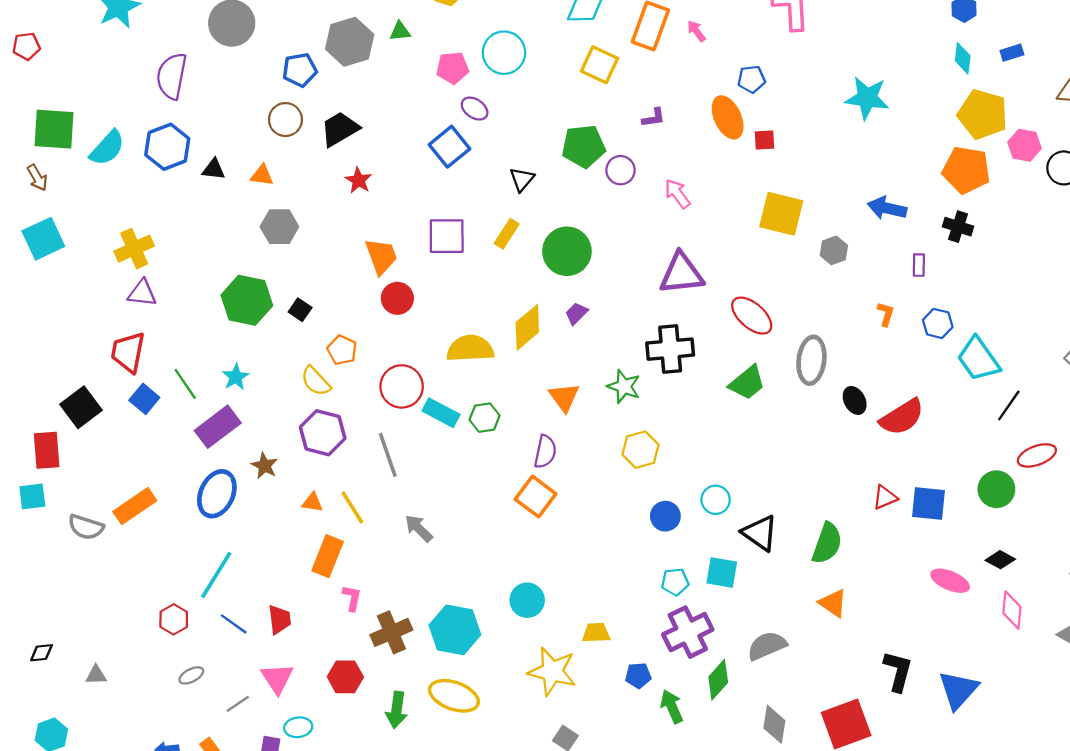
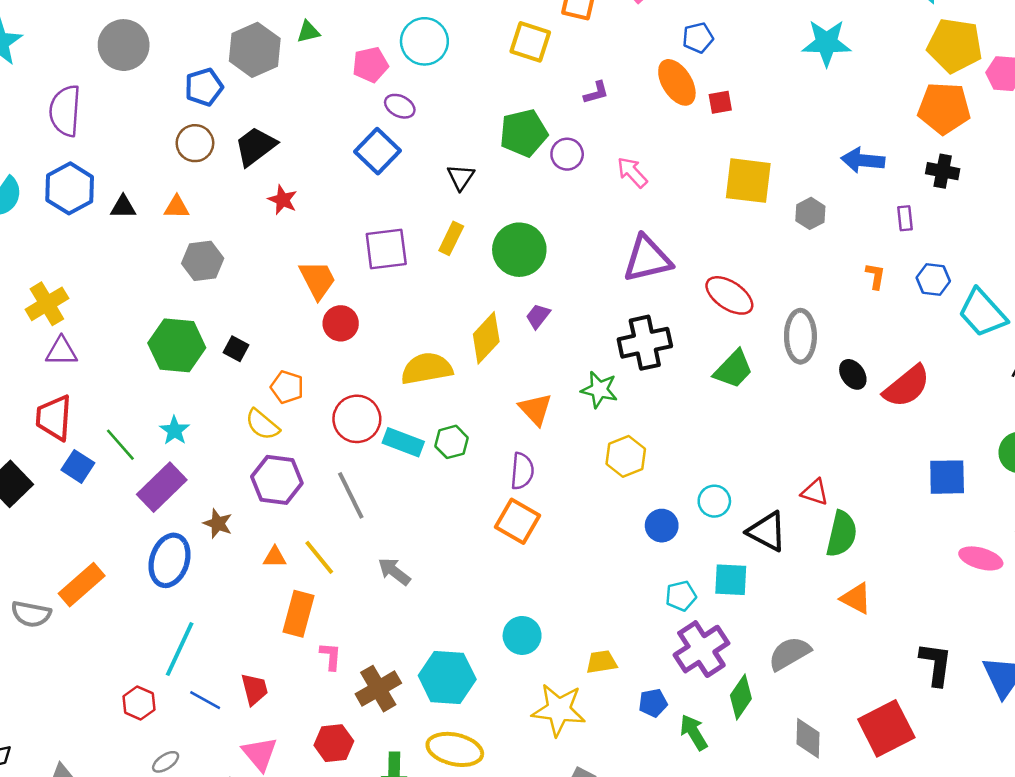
red triangle: (885, 497) -> (815, 492), moved, turned 48

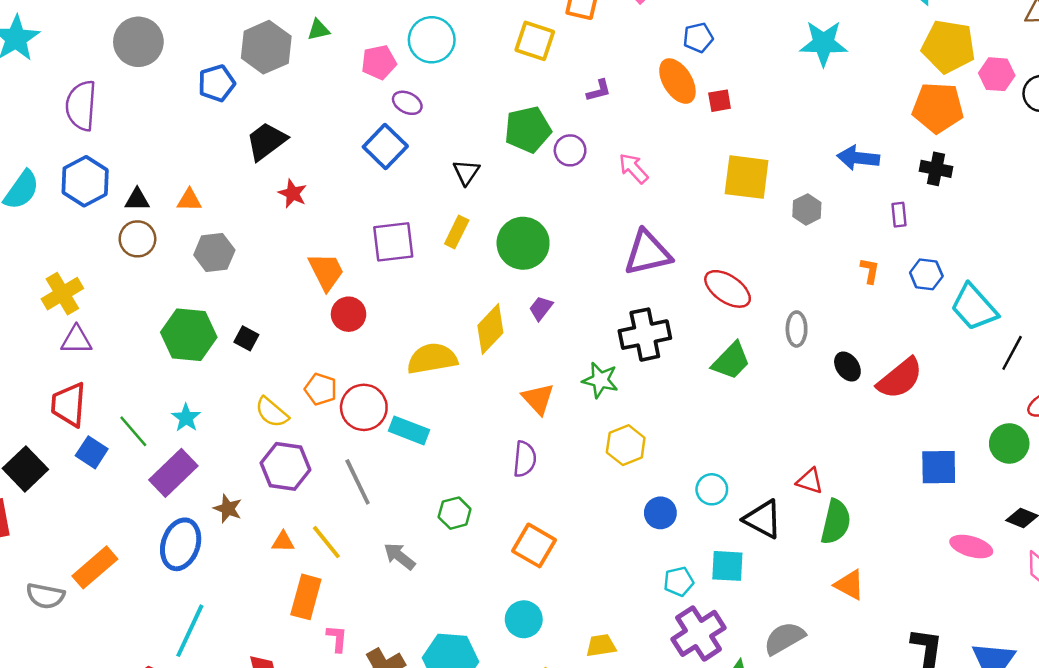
brown circle: (195, 143) -> (137, 239), moved
gray ellipse: (800, 336) -> (797, 329), size x0.7
orange pentagon: (287, 387) -> (321, 389), moved
green hexagon: (451, 442) -> (455, 513), moved
orange square: (518, 521) -> (534, 545), moved

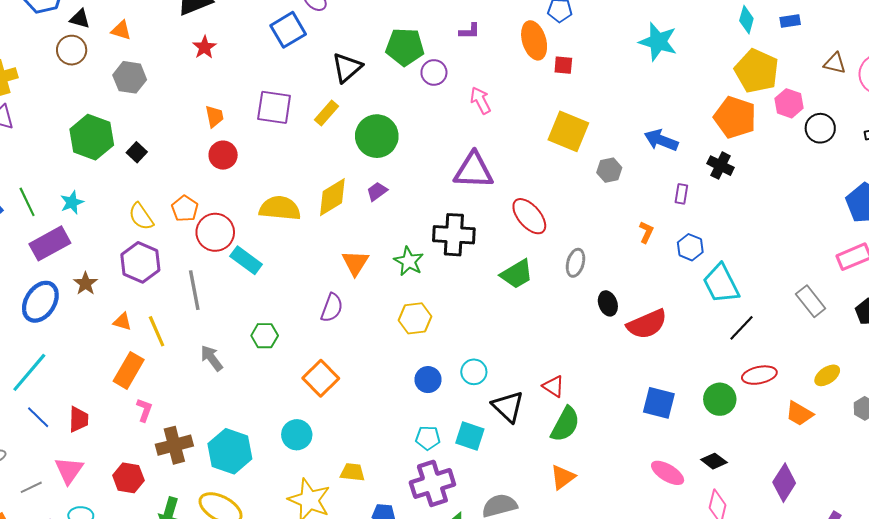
black triangle: (466, 172) -> (347, 68), size x1.4
orange trapezoid: (326, 271) -> (214, 116), size x0.7
orange triangle: (849, 585) -> (563, 477), turned 40

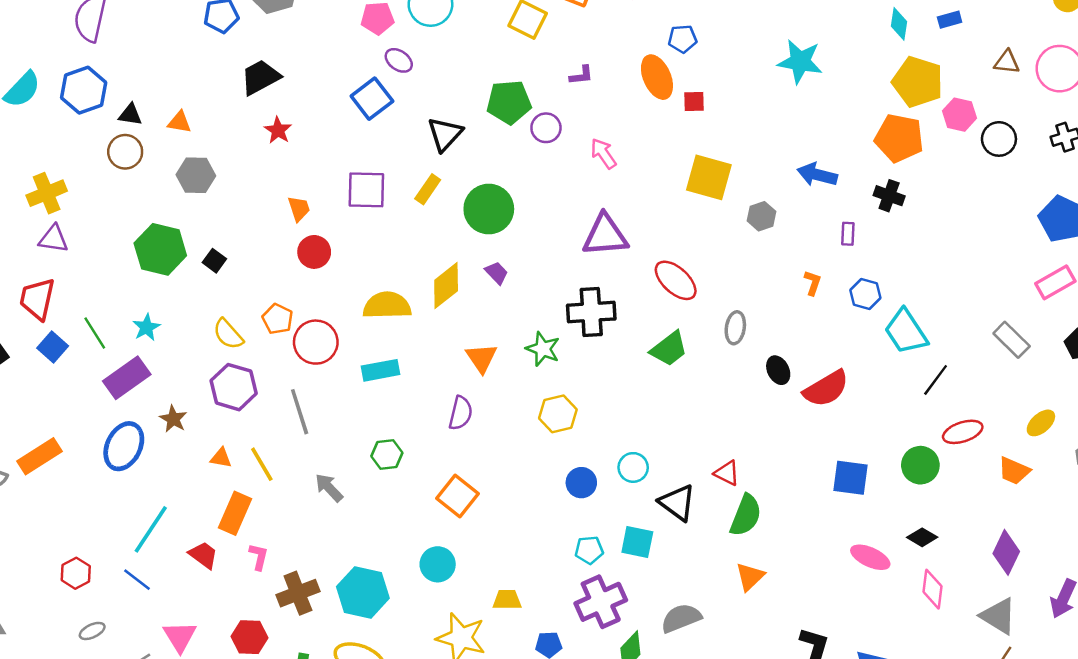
purple trapezoid: (377, 191) -> (497, 273), turned 90
cyan rectangle: (246, 260) -> (380, 370), moved, turned -40
cyan line: (29, 372) -> (151, 529), moved
red trapezoid: (79, 419) -> (203, 555), moved, turned -48

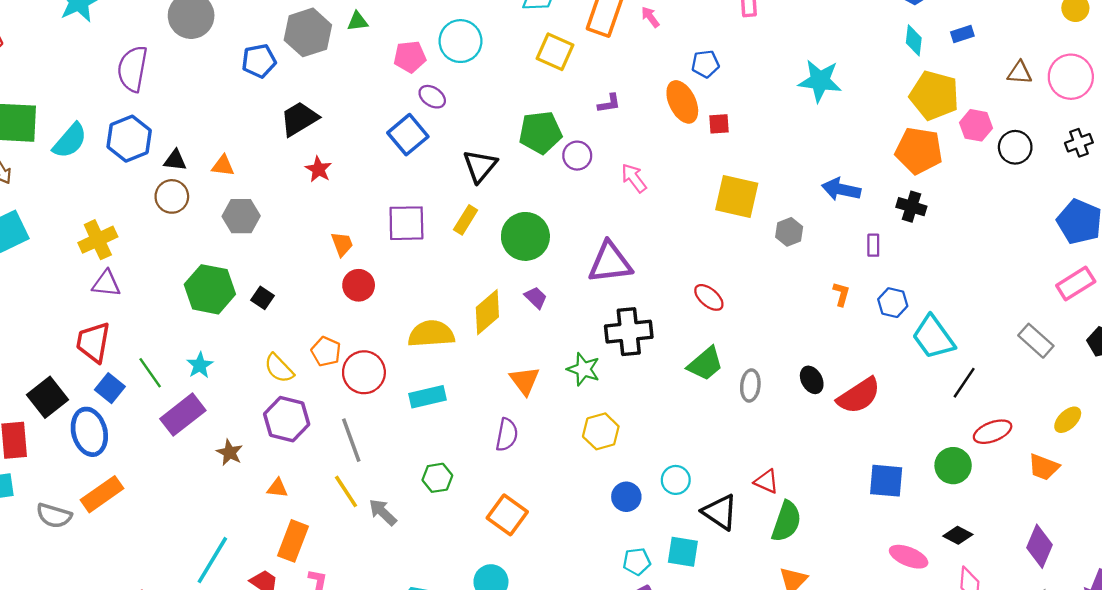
purple triangle: (605, 235) -> (610, 263), moved
red ellipse: (676, 280) -> (709, 297), size x0.7
gray ellipse: (735, 328) -> (750, 385), moved
blue ellipse: (124, 446) -> (89, 432), moved, turned -39
yellow line: (262, 464) -> (346, 491), moved

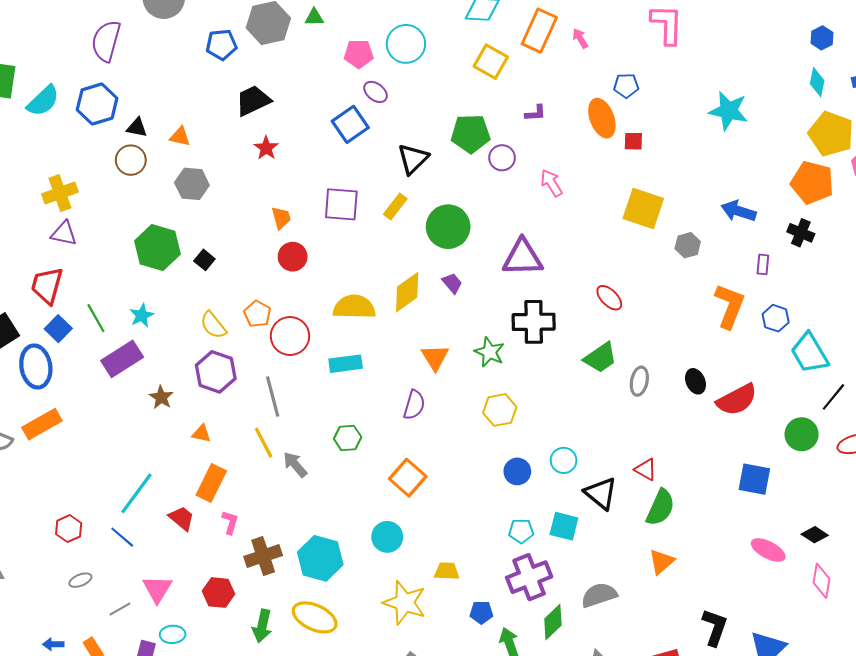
orange L-shape: (841, 294) -> (730, 306), size x2.0
green circle: (953, 466) -> (802, 434), moved

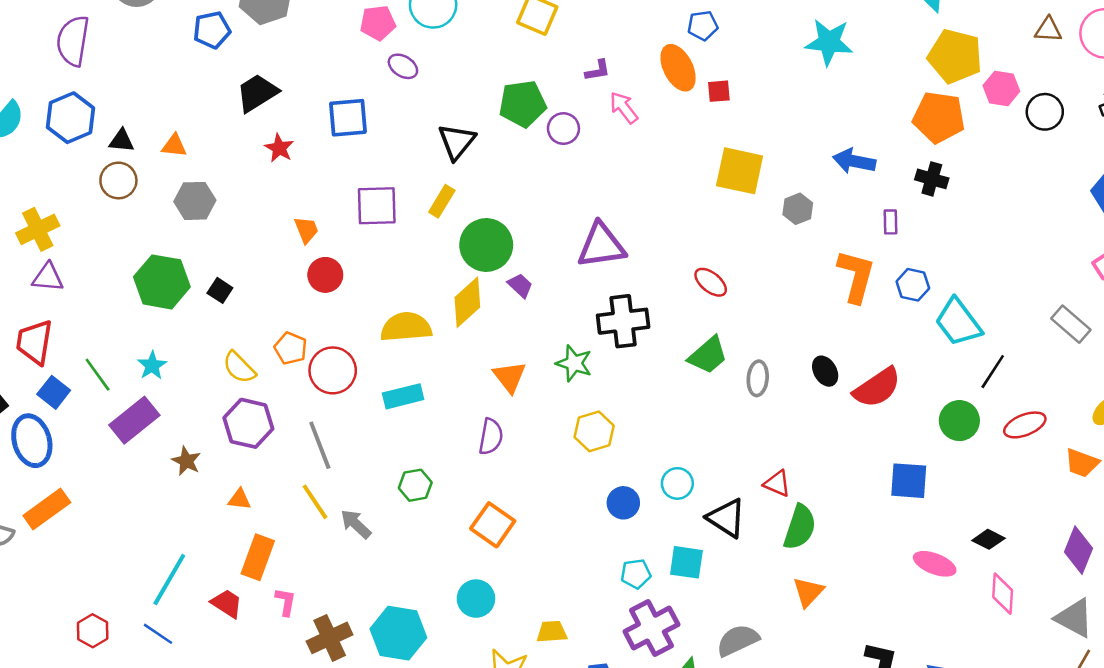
blue square: (350, 124) -> (348, 118), moved, turned 36
pink arrow: (551, 183) -> (624, 108), moved
green circle: (448, 227) -> (486, 245), moved

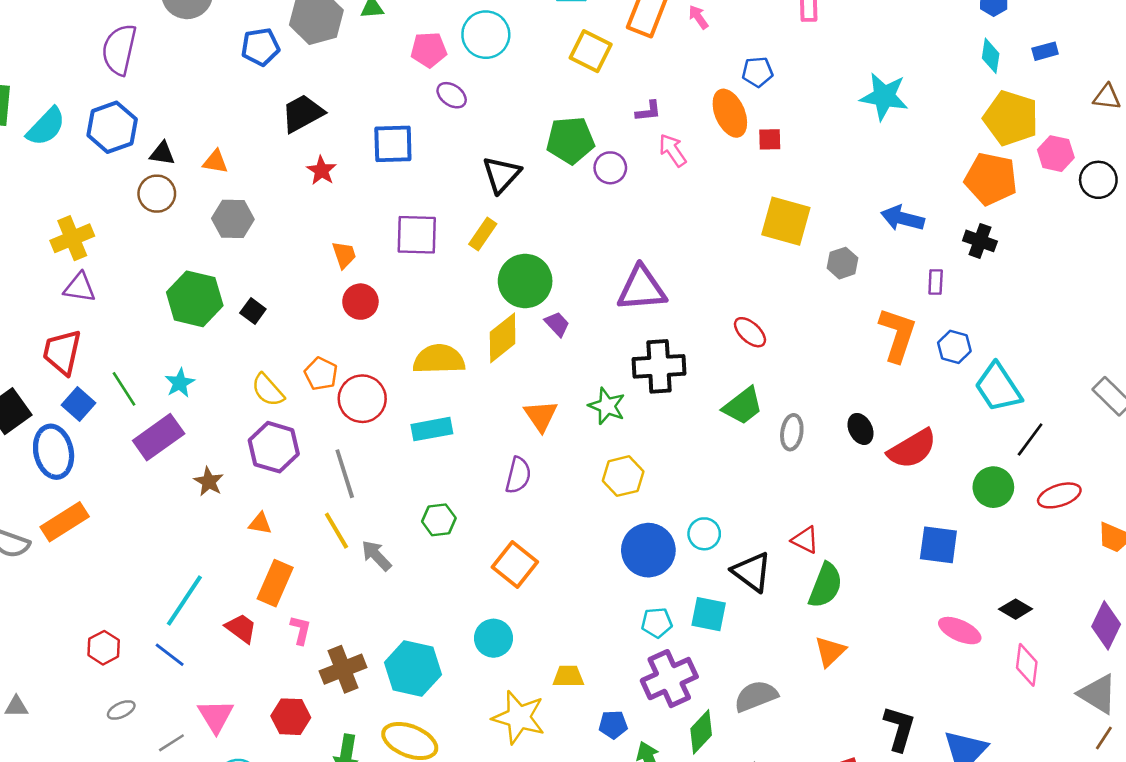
blue circle: (623, 503) -> (648, 550), size x1.6

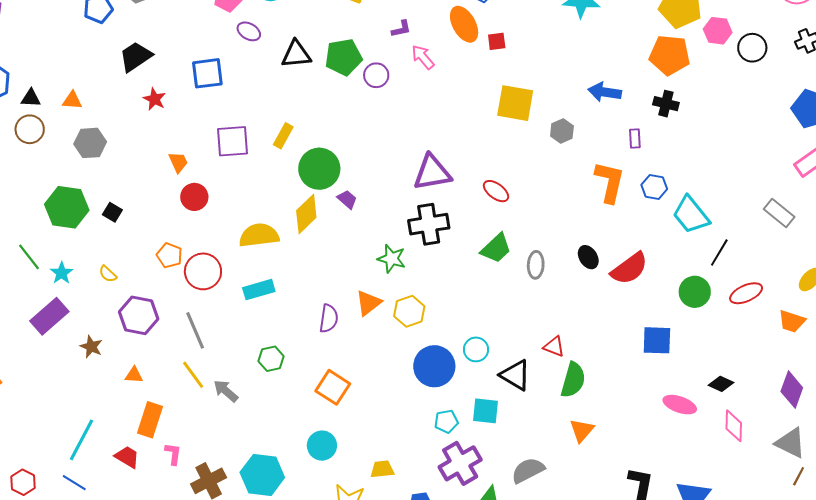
black triangle: (501, 175) -> (296, 54), moved, turned 48
purple triangle: (642, 289) -> (432, 173), moved
green line: (124, 389) -> (29, 257), moved
yellow semicircle: (268, 390) -> (108, 274), moved, size x0.7
orange triangle: (541, 416) -> (368, 303), moved, turned 32

